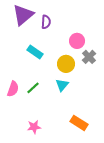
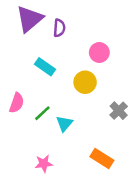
gray cross: (89, 57) -> (119, 111), moved
cyan triangle: (62, 85) -> (64, 124), moved
pink semicircle: (13, 89) -> (17, 103), moved

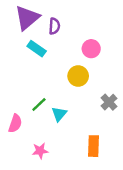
cyan rectangle: (45, 67) -> (37, 49), moved
pink semicircle: (17, 103) -> (15, 123), moved
orange rectangle: (102, 158) -> (94, 146), turned 60

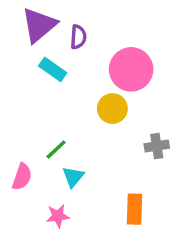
pink circle: (91, 49) -> (131, 69), size x1.6
gray cross: (109, 102) -> (157, 146), turned 35
cyan triangle: (59, 114) -> (73, 177), moved

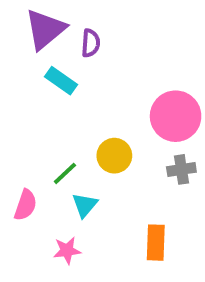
pink circle: (131, 69) -> (176, 116), moved
yellow circle: (112, 109) -> (114, 156), moved

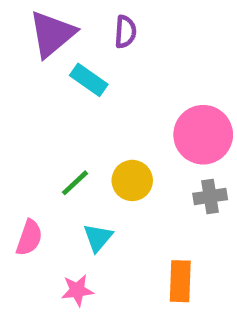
purple semicircle: (91, 43) -> (125, 32), moved
cyan rectangle: (61, 81) -> (89, 80), moved
green line: (65, 173) -> (75, 183), moved

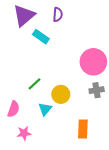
yellow circle: (132, 180) -> (61, 94), moved
pink star: (77, 290) -> (24, 133), moved

